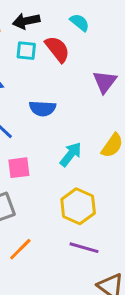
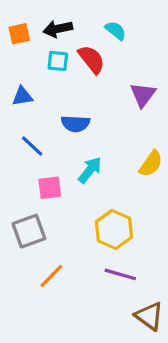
cyan arrow: (71, 154) -> (90, 170), moved

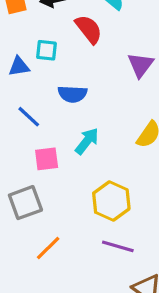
cyan square: (58, 61) -> (47, 50), moved

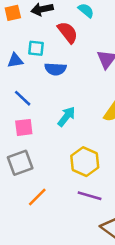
blue semicircle: (72, 94) -> (55, 69), moved
pink square: (47, 159) -> (24, 127), moved

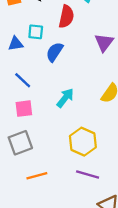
red semicircle: (68, 32) -> (66, 17), turned 50
blue semicircle: (55, 69) -> (55, 52), turned 120
orange line: (37, 197) -> (37, 176), turned 30

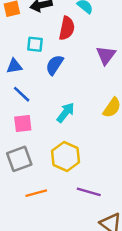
blue triangle: (16, 44) -> (14, 66), moved
yellow hexagon: (83, 142) -> (66, 156), moved

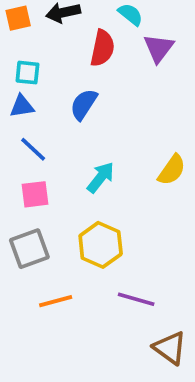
cyan square: (35, 44) -> (27, 73), moved
purple triangle: (106, 55) -> (159, 48), moved

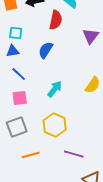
purple triangle: (159, 48) -> (91, 36), moved

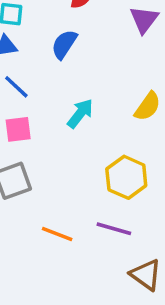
yellow hexagon: (55, 125) -> (126, 177), moved
orange line: (31, 155) -> (57, 234), moved, turned 36

